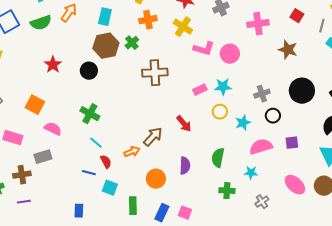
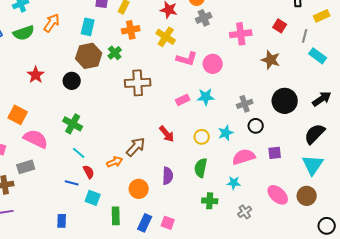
yellow circle: (220, 112) -> (202, 137), moved
pink semicircle: (53, 129) -> (36, 139), size x1.4

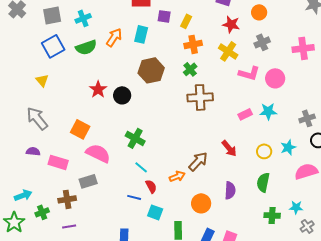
gray cross: (204, 18) -> (262, 42), moved
cyan rectangle: (88, 27) -> (141, 34), moved
green cross: (115, 53) -> (190, 69), moved
black circle: (72, 81) -> (122, 95), moved
cyan star: (234, 183) -> (296, 207), moved

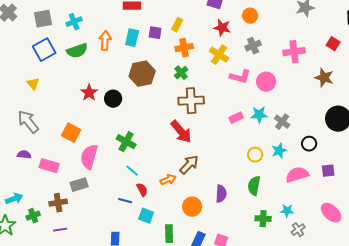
purple square: (164, 16) -> (155, 33), moved
orange arrow: (114, 37) -> (105, 41), turned -30
gray cross: (307, 118) -> (282, 122), moved, turned -35
red arrow: (229, 148) -> (181, 132), moved, size x1.4
pink semicircle: (98, 153) -> (89, 157), turned -100

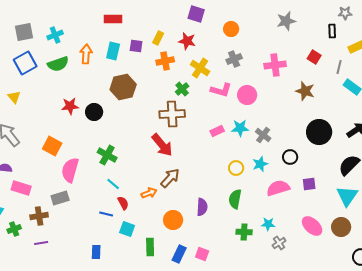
red star: (222, 28) -> (187, 41), moved
green cross: (181, 73) -> (182, 89), moved
red star: (89, 93) -> (70, 106), turned 30
pink rectangle: (49, 166) -> (21, 188), moved

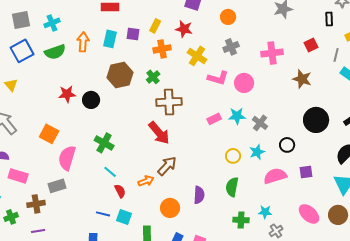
red square: (314, 57) -> (311, 45), turned 32
green cross: (182, 89) -> (153, 77), moved
blue line: (106, 214) -> (103, 214), moved

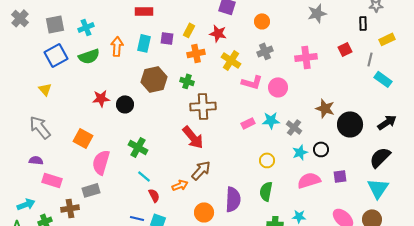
green cross: (153, 77) -> (187, 81), turned -32
brown star: (302, 79) -> (325, 108), moved
cyan star: (257, 152) -> (300, 152), moved
purple semicircle: (199, 195) -> (233, 199), size x1.4

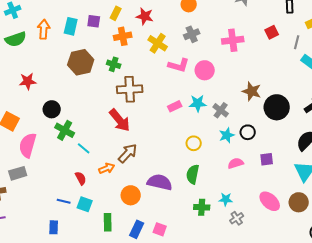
black circle: (125, 104) -> (52, 109), moved
cyan line: (144, 176) -> (84, 148), moved
pink semicircle: (309, 180) -> (236, 163), size x0.7
purple semicircle: (233, 199) -> (160, 182), turned -80

